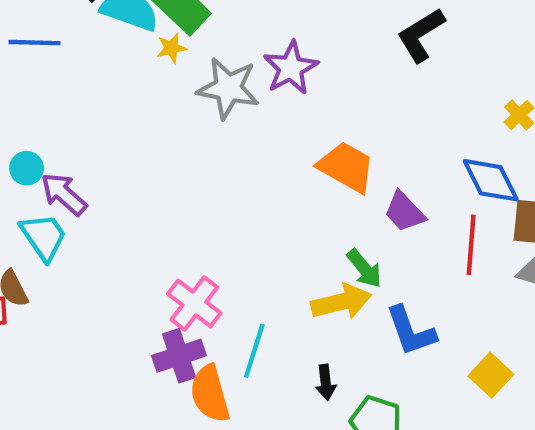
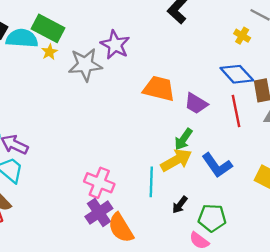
green arrow: (364, 269) -> (183, 139), turned 90
cyan line: (254, 351) -> (151, 182), moved
black arrow: (326, 382) -> (180, 205), turned 60

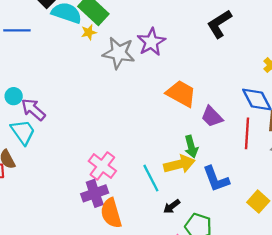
green arrow: (183, 139) -> (191, 147), turned -65
cyan line: (151, 182) -> (151, 178), turned -44

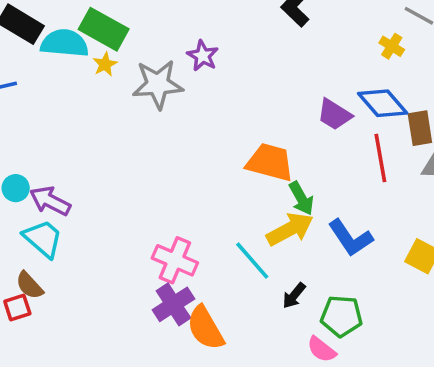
purple star: (151, 42) -> (203, 56), size x0.7
orange trapezoid: (181, 94) -> (270, 162), moved
purple trapezoid: (212, 117) -> (334, 115), moved

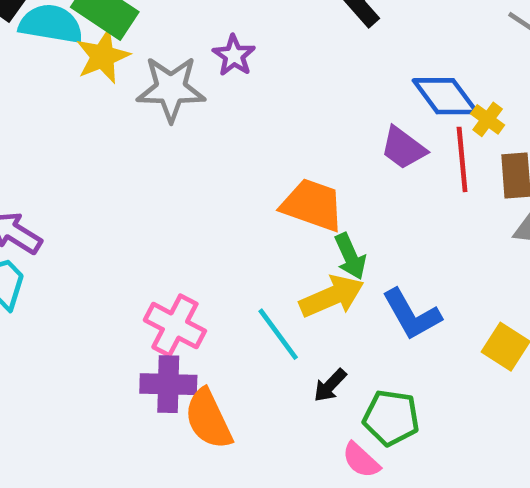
yellow cross: (392, 46) -> (488, 119), moved
yellow star: (105, 64) -> (103, 56), size x1.6
blue diamond: (383, 103) -> (445, 96), moved
red line: (380, 158) -> (462, 159), moved
purple cross: (173, 304) -> (168, 384), turned 30

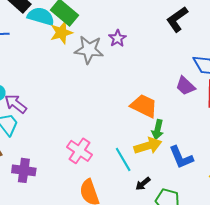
green arrow: (350, 256) -> (158, 130), turned 30
purple cross: (168, 384) -> (24, 170), moved

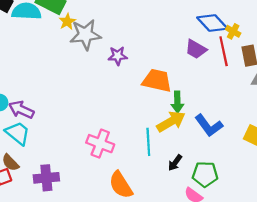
yellow star: (61, 33) -> (67, 22), moved, size x0.7
purple star: (117, 38) -> (118, 56), moved, turned -30
cyan line: (123, 159) -> (148, 142), turned 40

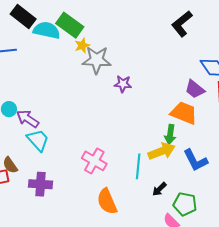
orange trapezoid: (157, 80) -> (184, 113), moved
cyan trapezoid: (18, 133) -> (38, 140), moved

